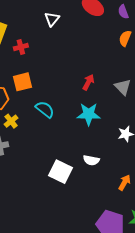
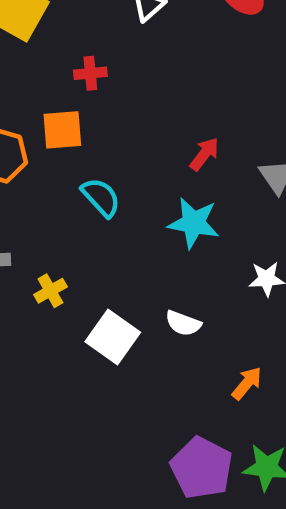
red cross: (21, 47) -> (90, 73), moved
yellow cross: (11, 121) -> (50, 291), moved

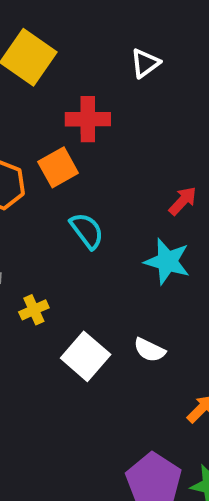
red cross: (90, 73) -> (88, 119), size x1.5
orange square: (62, 130) -> (58, 167), turned -30

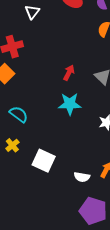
cyan semicircle: (87, 231) -> (19, 114), moved
white semicircle: (149, 350) -> (82, 177), moved

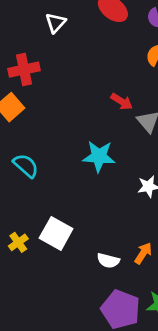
red arrow: (69, 73) -> (122, 102), moved, turned 91
yellow cross: (12, 145) -> (18, 242), moved

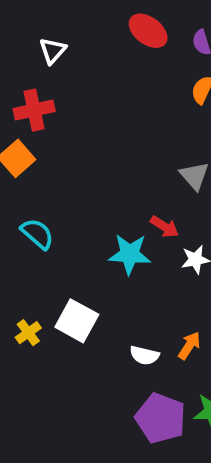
white triangle: (56, 23) -> (53, 51), moved
red arrow: (122, 102) -> (164, 227), moved
cyan star: (99, 156) -> (130, 254), moved

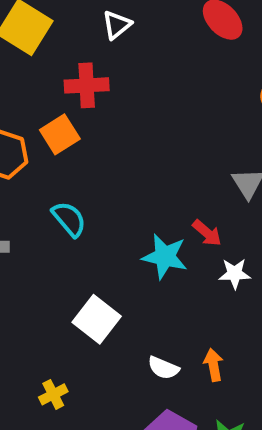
yellow cross: (28, 333) -> (53, 394), moved
orange arrow: (189, 346) -> (213, 365), turned -52

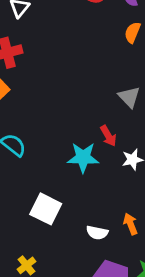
red arrow: (207, 233) -> (108, 136), turned 30

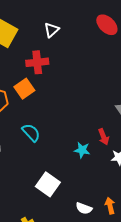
cyan star: (83, 157) -> (82, 150), size x0.7

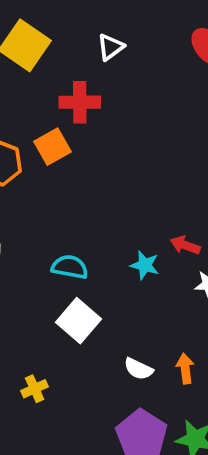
cyan semicircle: (31, 133) -> (70, 267), moved, turned -42
red arrow: (104, 137) -> (185, 245), turned 126

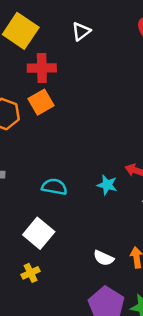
red cross: (80, 102) -> (42, 68), moved
white square: (78, 321) -> (39, 233), moved

